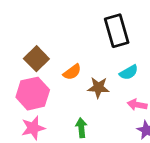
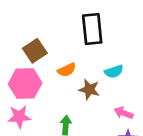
black rectangle: (117, 31) -> (92, 29), moved
cyan semicircle: (129, 72) -> (114, 72), moved

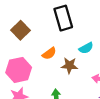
brown square: (35, 51) -> (20, 30), moved

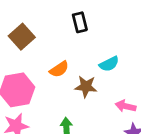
black rectangle: (63, 18) -> (80, 22), size x0.6

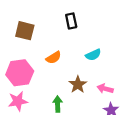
brown square: (22, 37) -> (25, 31), turned -36
brown star: (86, 87) -> (78, 84), moved, turned 30

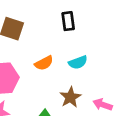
cyan semicircle: (93, 55) -> (78, 62), moved

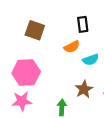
orange semicircle: (44, 63) -> (72, 47), moved

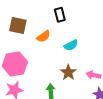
orange semicircle: (72, 47) -> (43, 36), moved

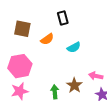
brown star: (68, 72) -> (74, 85), moved

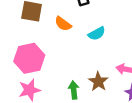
orange semicircle: (47, 39) -> (63, 24), turned 72

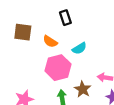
pink hexagon: (29, 58) -> (58, 68), moved

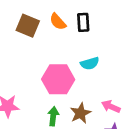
orange semicircle: (50, 41) -> (58, 22), moved

